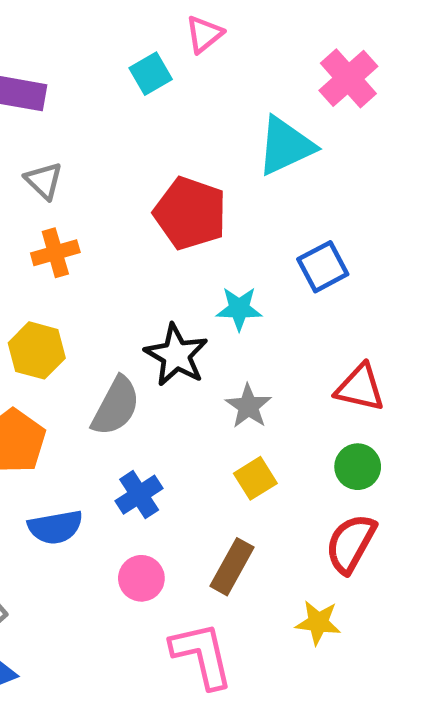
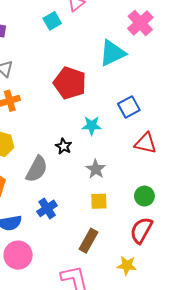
black star: (176, 355) -> (64, 146), size x0.6
red triangle: (360, 388) -> (145, 143), moved
yellow square: (255, 478) -> (99, 201), turned 30
pink circle: (141, 578) -> (18, 255), moved, size x1.4

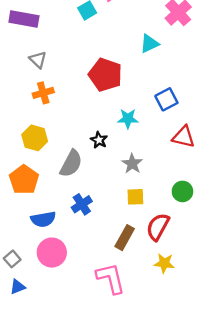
cyan triangle: (112, 53) -> (149, 44), size x0.7
red semicircle: (141, 230) -> (158, 227), moved

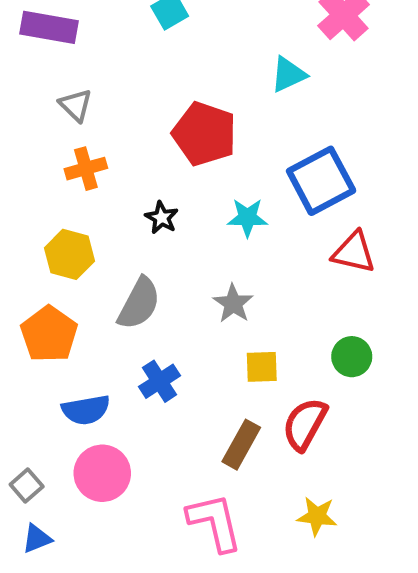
blue square: (166, 99) -> (321, 181), size x1.5
black star: (99, 140) -> (162, 218), moved
gray star: (132, 164) -> (233, 303), moved
yellow star: (164, 263) -> (317, 516), moved

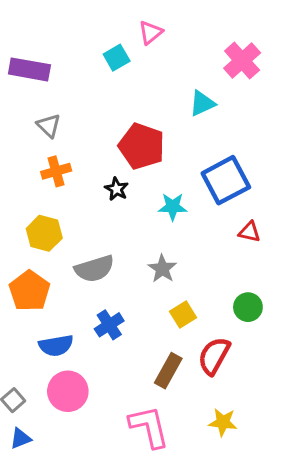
black star: (162, 218) -> (117, 189), moved
red triangle: (354, 252) -> (249, 232), size x0.7
gray semicircle: (139, 303) -> (94, 269), turned 45
yellow square: (262, 367) -> (183, 314), turned -30

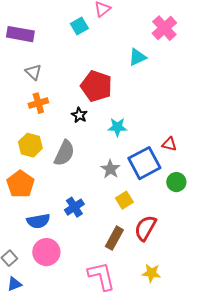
blue square: (226, 180) -> (144, 163), moved
gray semicircle: (94, 269) -> (64, 153), moved, turned -48
green circle: (248, 307) -> (176, 182), moved

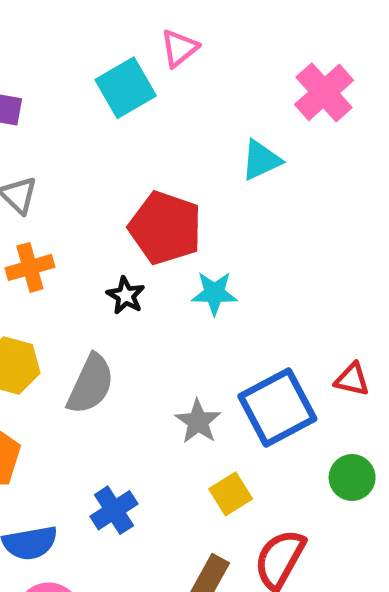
cyan square: (79, 26) -> (126, 88), size x1.4
cyan star: (117, 127) -> (214, 293), moved
red triangle: (169, 144) -> (352, 379), moved
green circle: (176, 182) -> (352, 478), moved

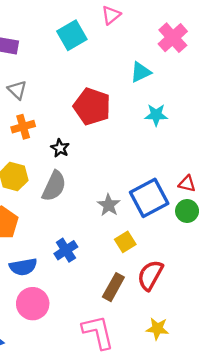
pink triangle: (179, 48) -> (111, 15), moved
cyan star: (214, 293) -> (156, 115), moved
black star: (126, 295) -> (60, 148), moved
green circle: (352, 478) -> (187, 211), moved

